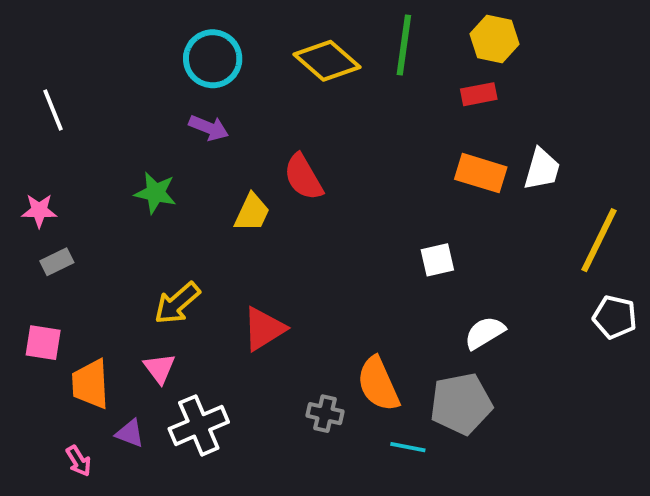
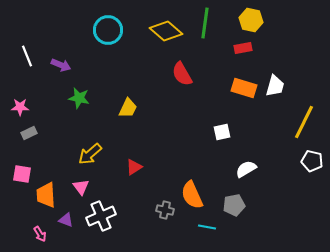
purple arrow: (209, 128) -> (61, 65), moved
red semicircle: (303, 177) -> (182, 74), moved
red triangle: (264, 329) -> (134, 167), size x0.7
gray pentagon: (461, 404) -> (234, 205), size x0.7

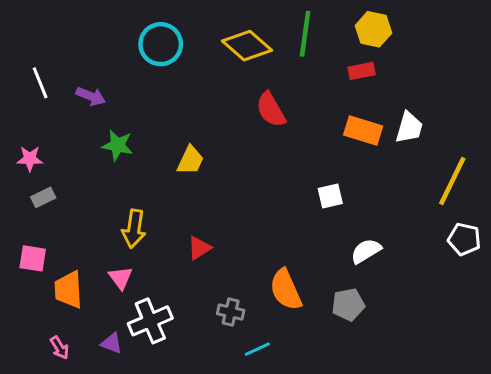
yellow arrow: (90, 154) -> (134, 229), turned -40
gray cross: (165, 210) -> (231, 312), moved
purple triangle: (66, 220) -> (112, 343), moved
cyan line: (207, 227) -> (257, 349), moved, turned -36

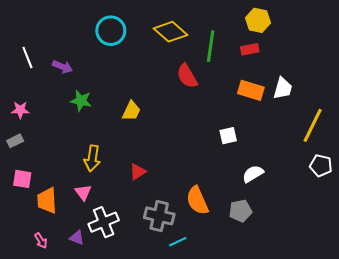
green line: (305, 34) -> (211, 46), moved
gray rectangle: (43, 197) -> (15, 141), moved
gray cross: (231, 312) -> (159, 216), size x1.6

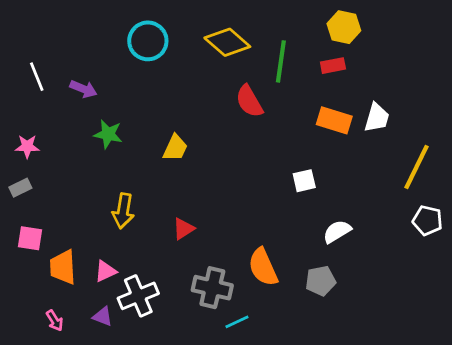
pink triangle: (83, 192) -> (105, 271), moved, turned 42

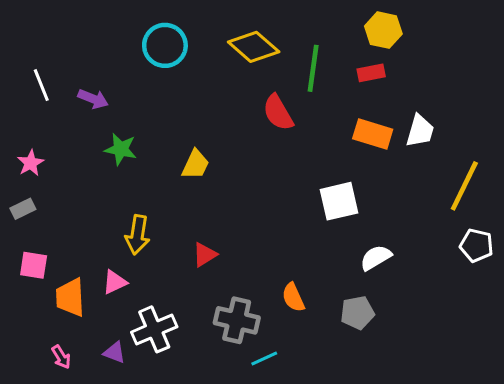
pink star: (27, 146) -> (31, 163), turned -30
white square: (304, 181) -> (339, 201), size x1.5
orange semicircle: (263, 267) -> (293, 297), size x0.7
pink triangle: (105, 271) -> (115, 282), moved

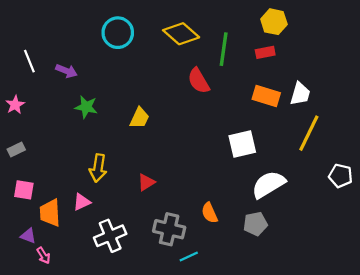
pink star: (31, 163) -> (15, 105), moved
yellow line: (464, 186) -> (309, 133), moved
white semicircle: (376, 258) -> (268, 184), size x1.5
purple triangle: (115, 352) -> (28, 236), moved

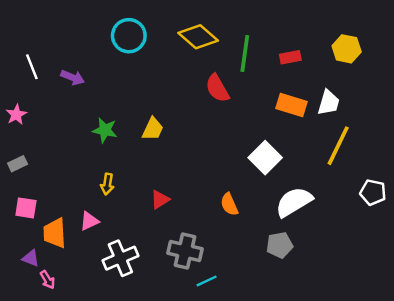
yellow hexagon: (274, 22) -> (347, 49), moved
green star: (86, 107) -> (105, 130), moved
white square: (242, 144) -> (265, 158), turned -32
yellow arrow: (98, 168) -> (107, 184), size x0.7
orange semicircle: (209, 213) -> (229, 204), moved

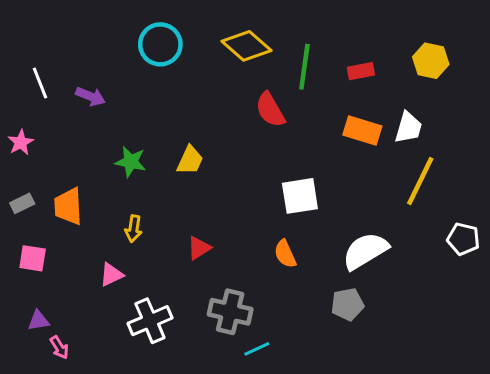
white square: (265, 158) -> (300, 196), moved, turned 36
orange trapezoid: (55, 233) -> (68, 206), moved
purple triangle: (31, 258) -> (39, 321), turned -30

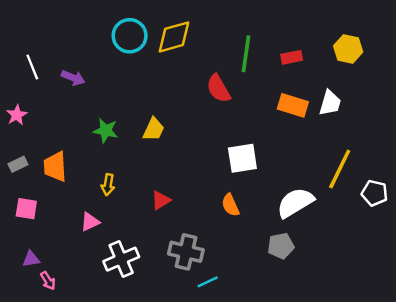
yellow diamond: (246, 46) -> (174, 37), moved, turned -57
yellow line: (420, 181) -> (340, 169), moved

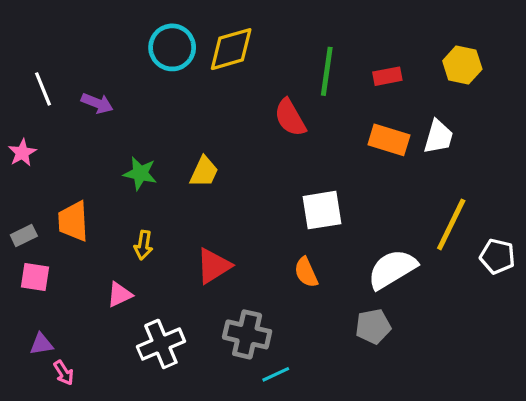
gray rectangle: (18, 164) -> (24, 236), moved
red triangle: (161, 200) -> (214, 266), size x1.4

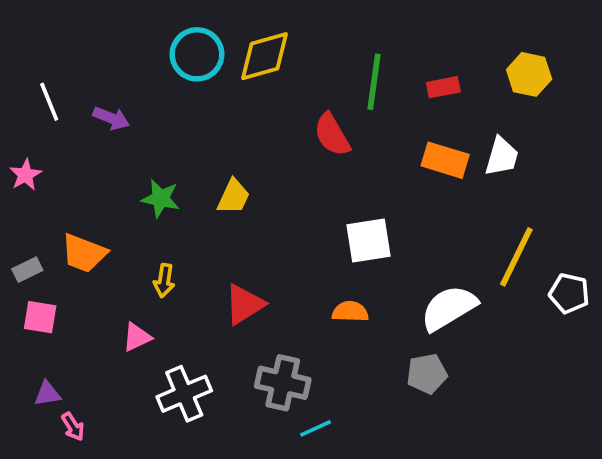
orange trapezoid: (73, 221) -> (84, 253), turned -66
orange semicircle: (306, 272) -> (350, 312), turned 116

